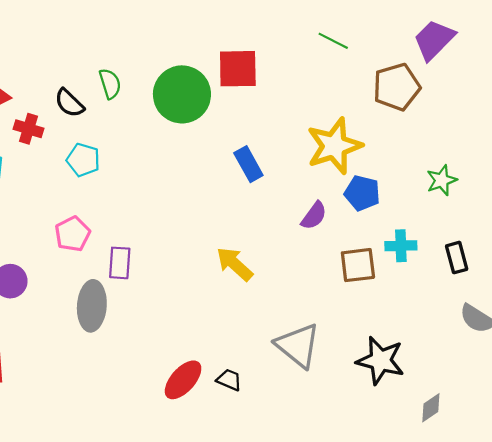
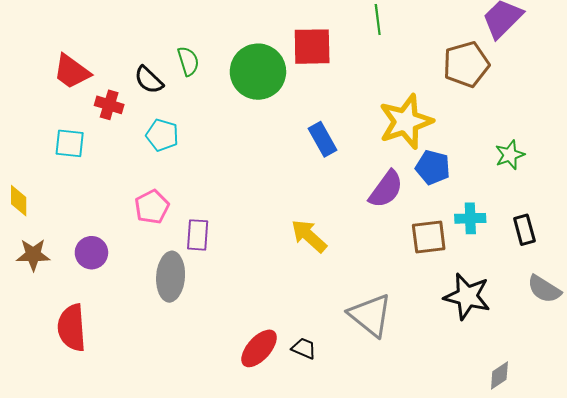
green line: (333, 41) -> (378, 20), moved, turned 56
purple semicircle: (314, 216) -> (386, 189), size x1.4
black star: (380, 361) -> (467, 296), moved

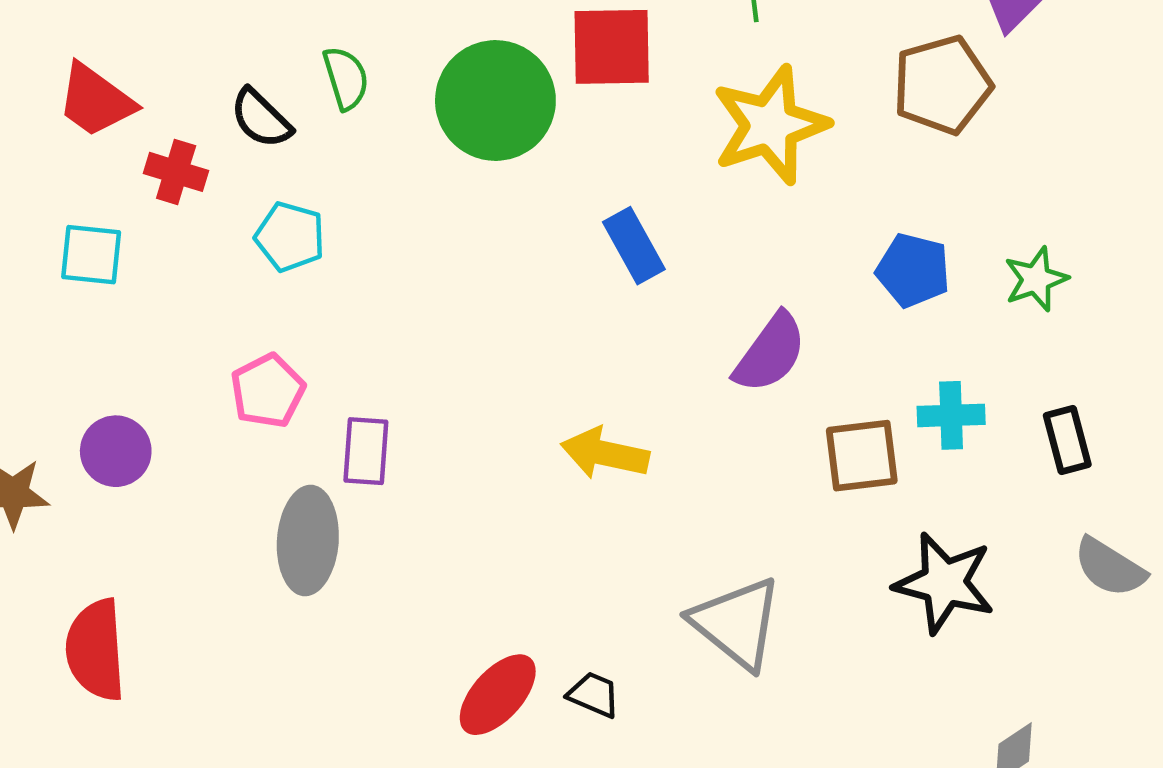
yellow star: (406, 122) -> (770, 125), moved
blue pentagon: (433, 167) -> (913, 270), moved
yellow arrow: (309, 236) -> (605, 453), turned -30
purple circle: (91, 253) -> (116, 451), moved

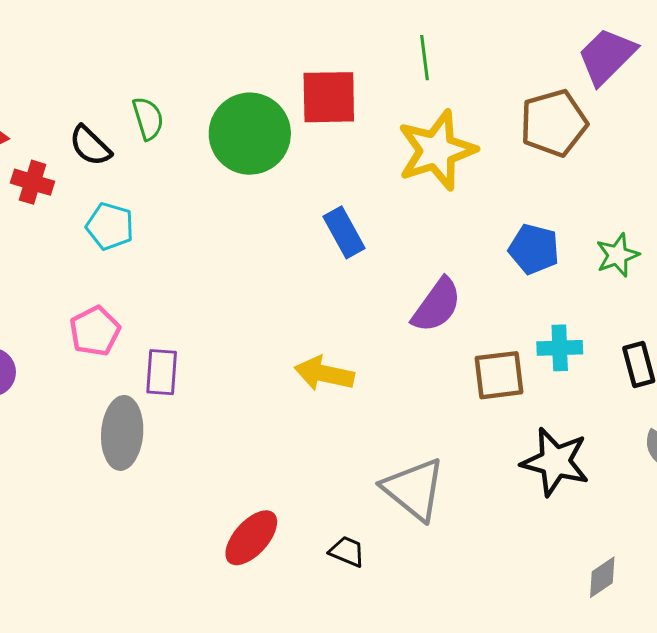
black trapezoid: (594, 695) -> (347, 551), moved

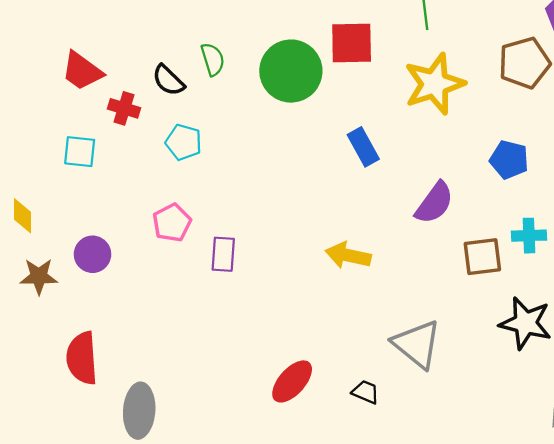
gray ellipse: (122, 433) -> (139, 411), moved

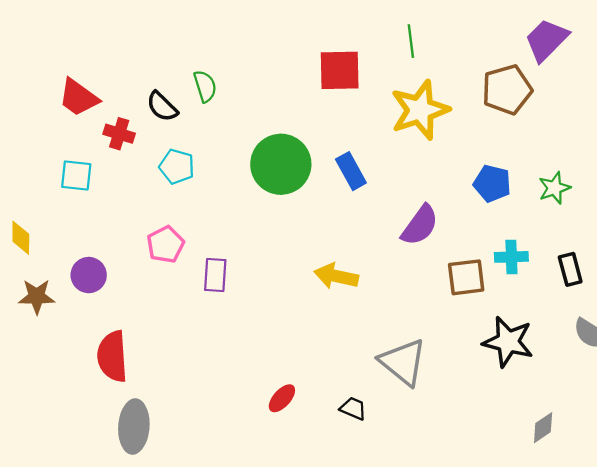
green circle: (291, 71) -> (281, 164), moved
red semicircle: (82, 358) -> (112, 356), moved
red ellipse: (292, 381) -> (282, 398), size x0.7

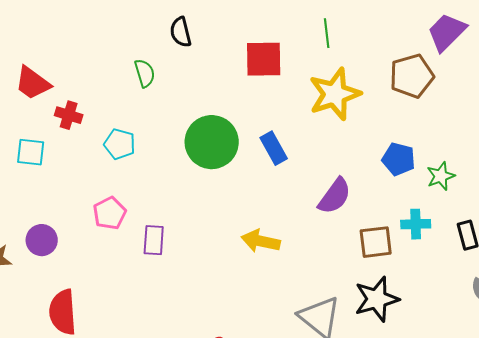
black semicircle: (162, 107) -> (181, 32), moved, turned 32
green star: (554, 188) -> (441, 176), moved
black star: (508, 342) -> (377, 299), moved, turned -30

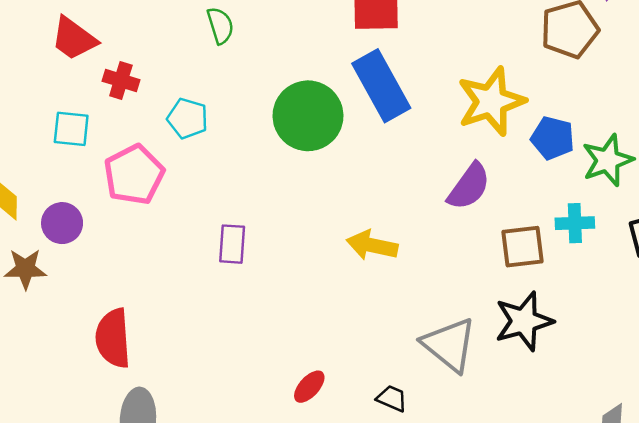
yellow star: (335, 94) -> (491, 101), moved
blue rectangle: (274, 148) -> (381, 86), moved, size x1.6
green star: (441, 176) -> (608, 160), size x1.4
pink pentagon: (110, 213) -> (134, 175), moved, size x1.4
purple circle: (42, 240) -> (62, 223), moved

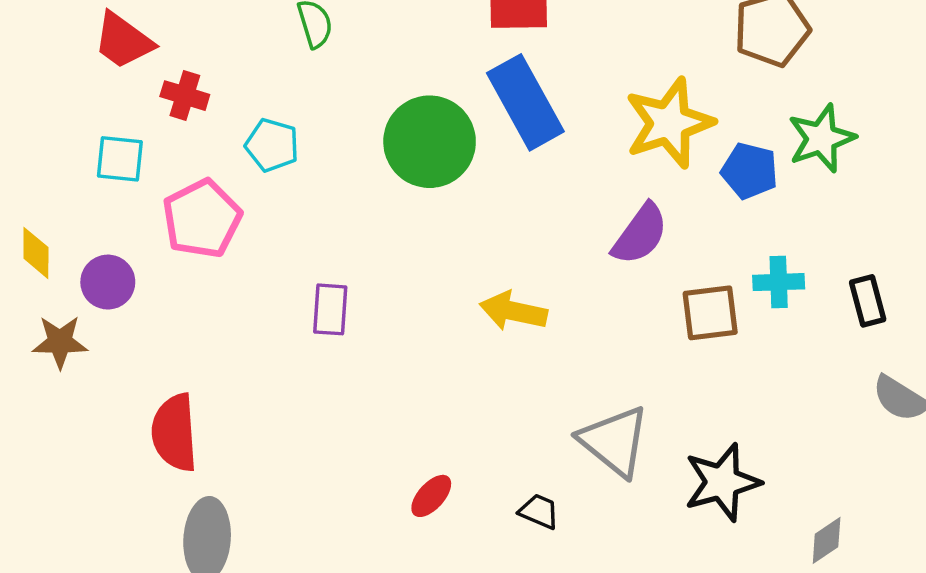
green star: (608, 160) -> (821, 138), moved
black star: (524, 321) -> (722, 482), moved

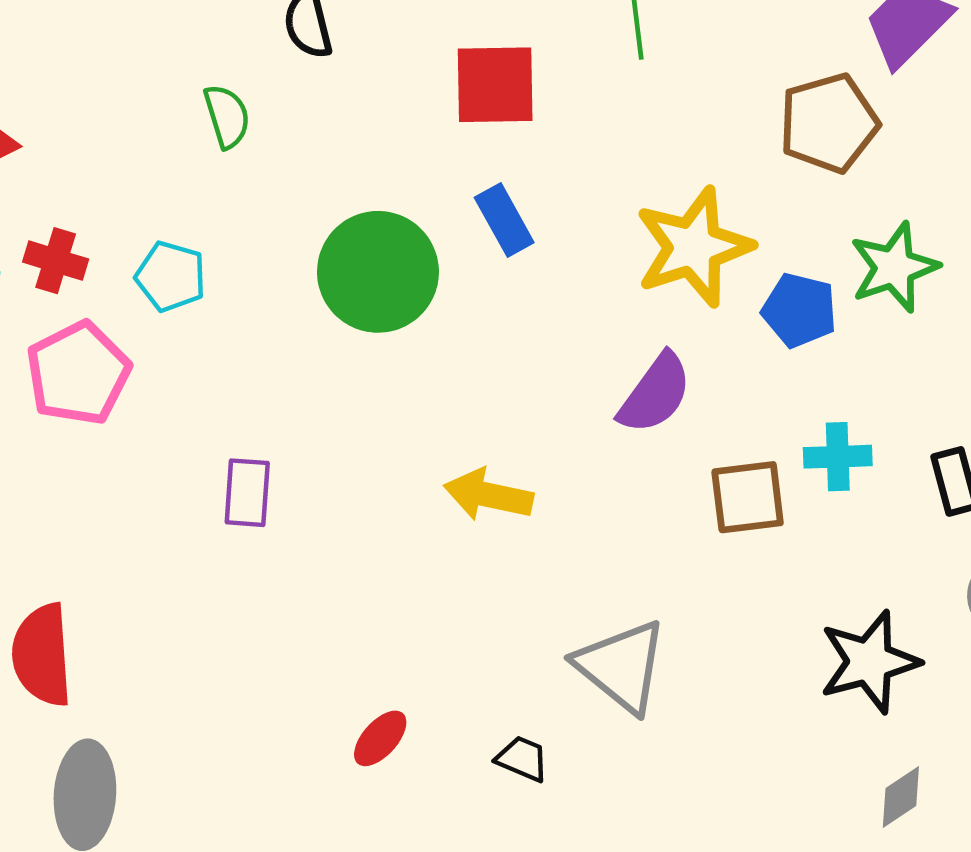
red cross: (185, 96) -> (56, 261), moved
blue rectangle: (525, 102) -> (504, 220), size x0.6
black star: (722, 482) -> (869, 662), moved

